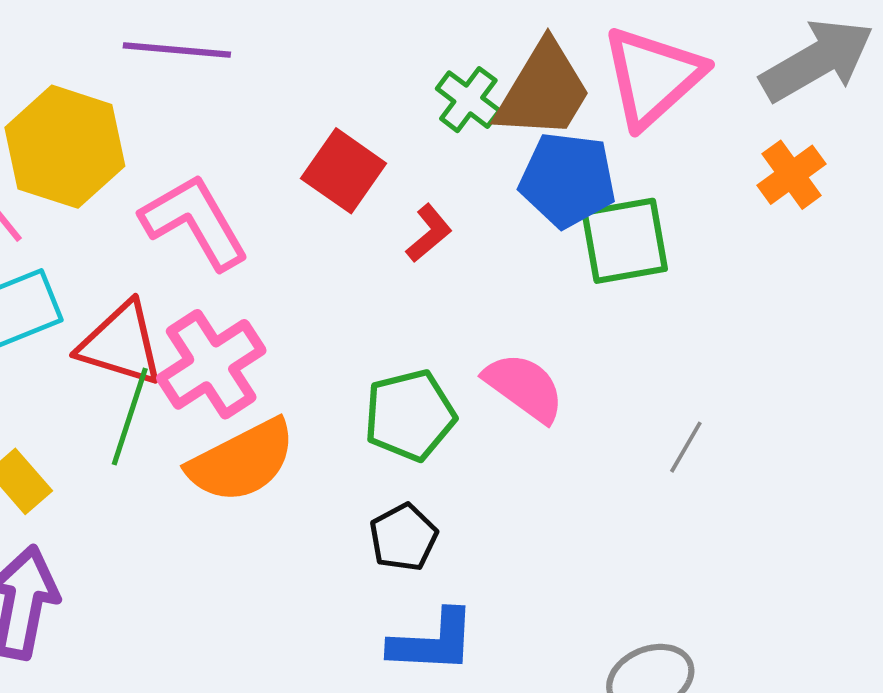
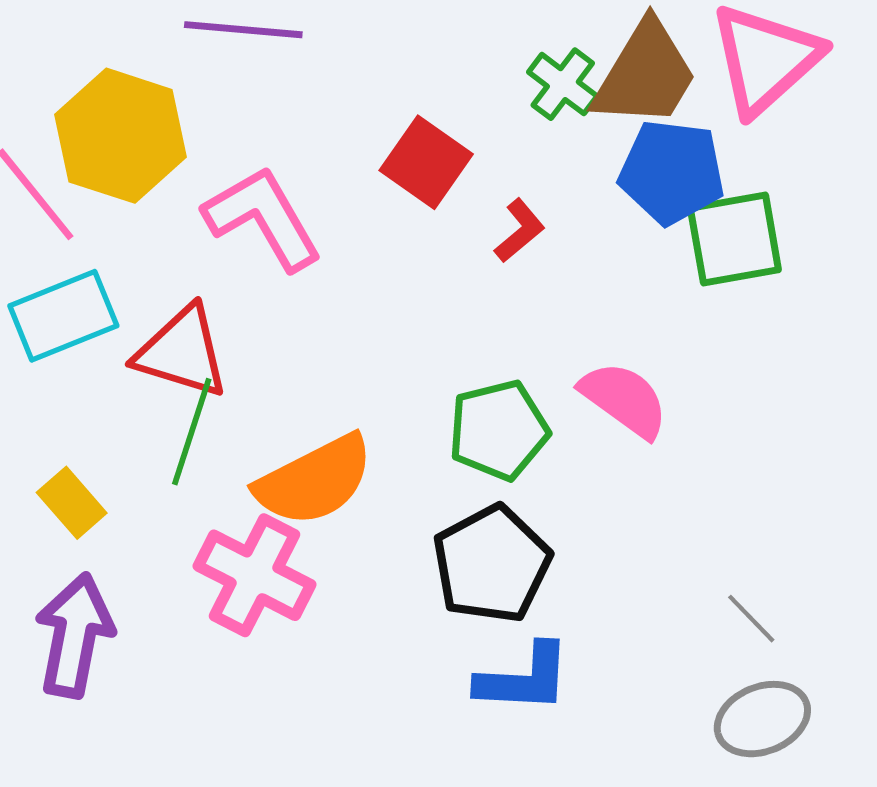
pink cross: (211, 364) -> (254, 575), moved, turned -30
gray line: (686, 447) -> (751, 619), moved, turned -74
black pentagon: (403, 537) -> (492, 564), size x1.6

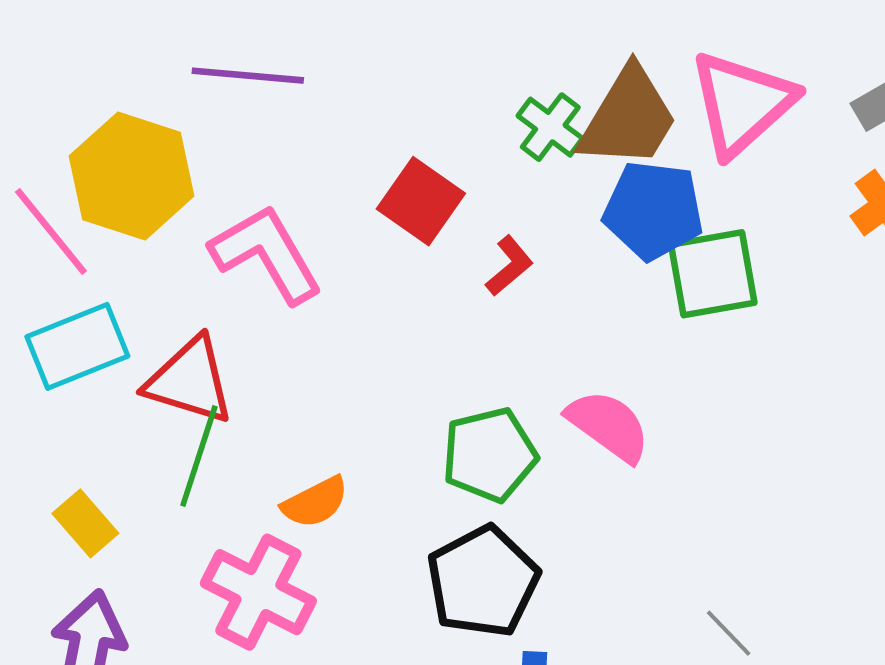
orange semicircle: (314, 480) -> (315, 502), size x0.6

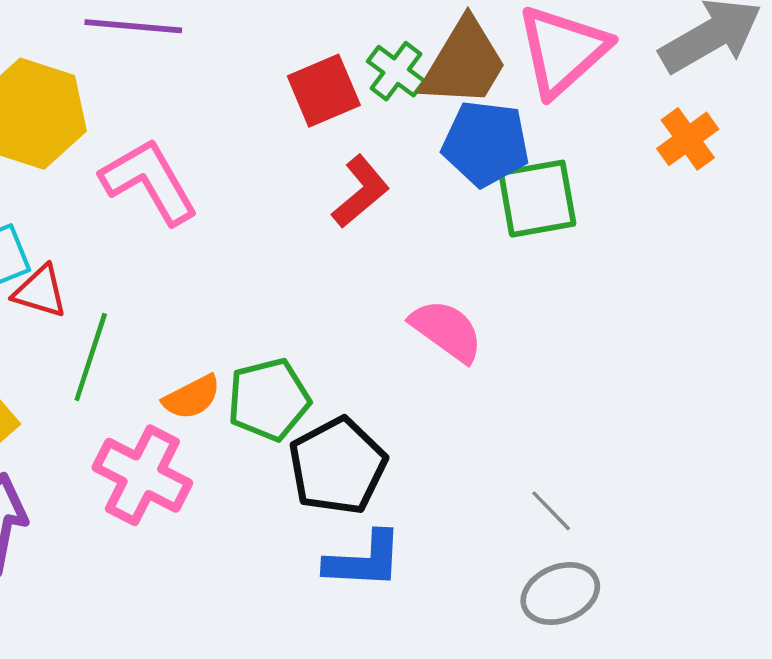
red square: (421, 201) -> (324, 91), moved, turned 32
red L-shape: (509, 266) -> (361, 192), size x1.4
red triangle: (190, 381) -> (40, 292), moved, size x0.7
green pentagon: (490, 455) -> (269, 399), moved

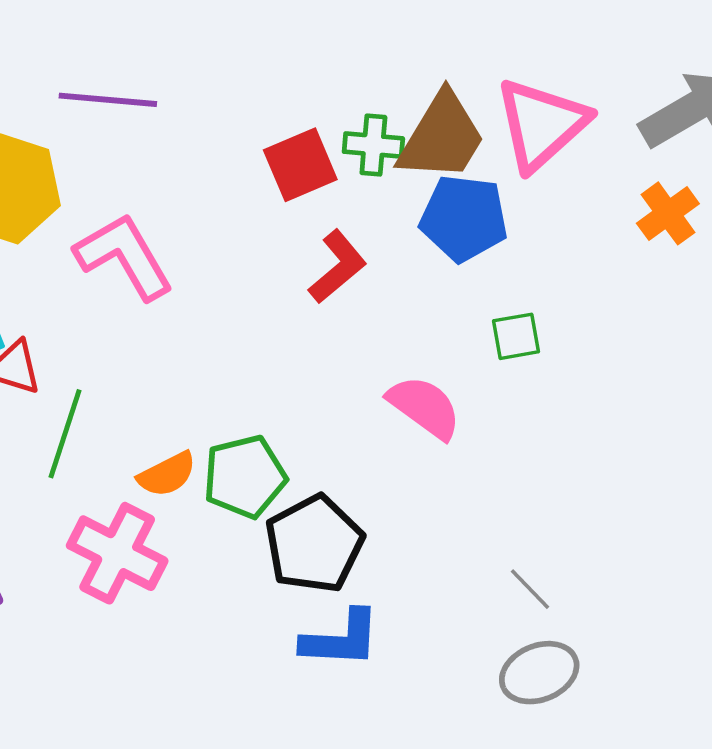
green cross: (396, 71) -> (373, 145), turned -32
green square: (537, 199) -> (516, 336), moved, size x0.6

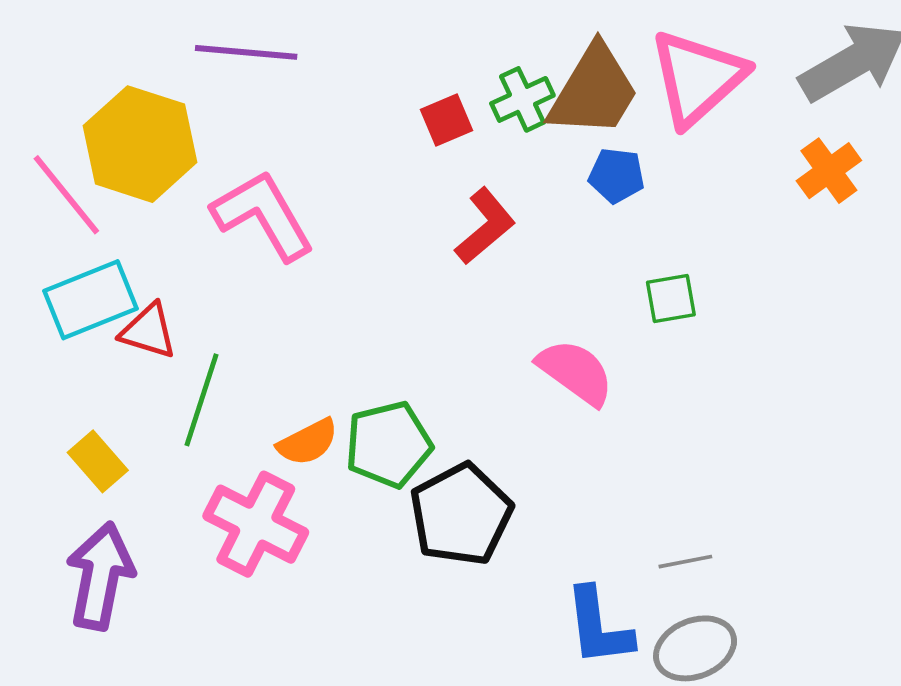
green cross: (373, 145) -> (522, 99), turned -30
red square: (300, 165) -> (446, 120), size x0.7
blue pentagon: (464, 218) -> (617, 175), size x0.6
gray line: (530, 589) -> (685, 562), turned -57
blue L-shape: (341, 639) -> (598, 627), moved, turned 80

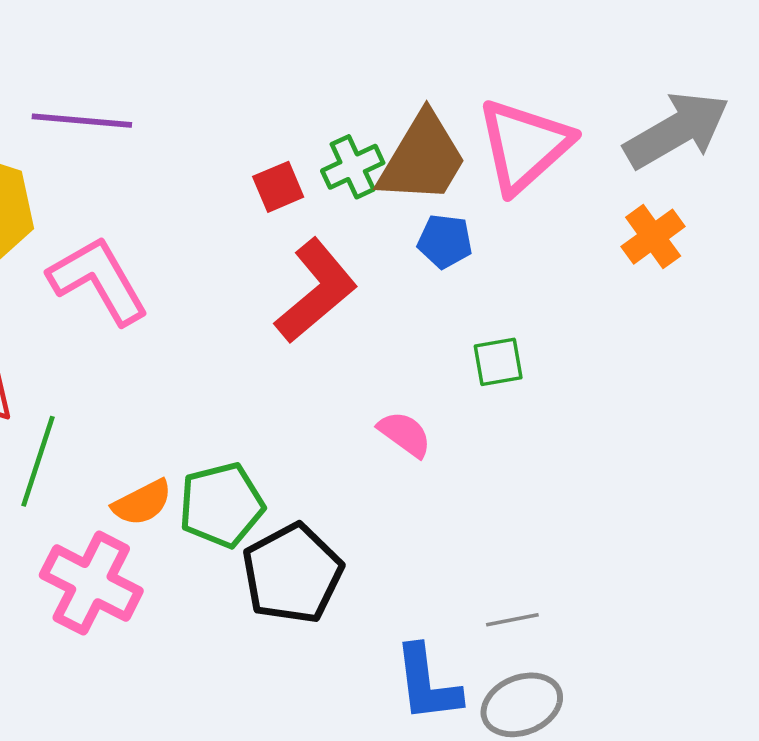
red L-shape: (485, 226) -> (316, 291), size x1.4
pink semicircle: (576, 372) -> (405, 434), size x0.7

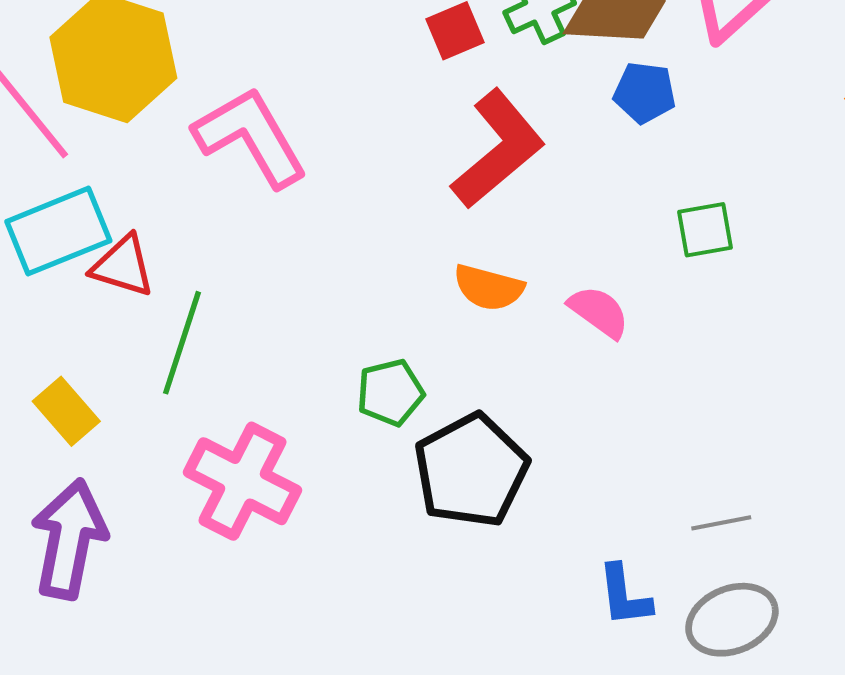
orange semicircle: (142, 503) -> (489, 288), moved, turned 42
green pentagon: (221, 505) -> (390, 392), size x0.7
blue L-shape: (427, 684) -> (624, 596), size x0.7

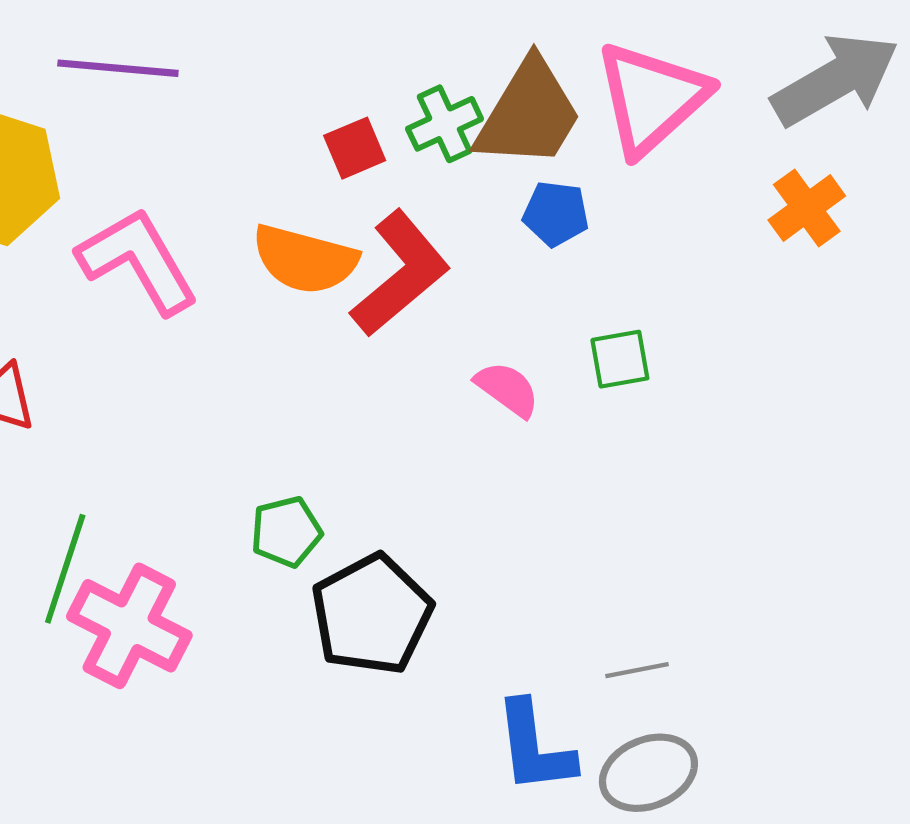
orange semicircle: (489, 288) -> (305, 259), moved, size x1.4
pink semicircle: (599, 312) -> (507, 389), moved
green line: (182, 343) -> (65, 569), moved
blue L-shape: (624, 596) -> (534, 747), size x1.4

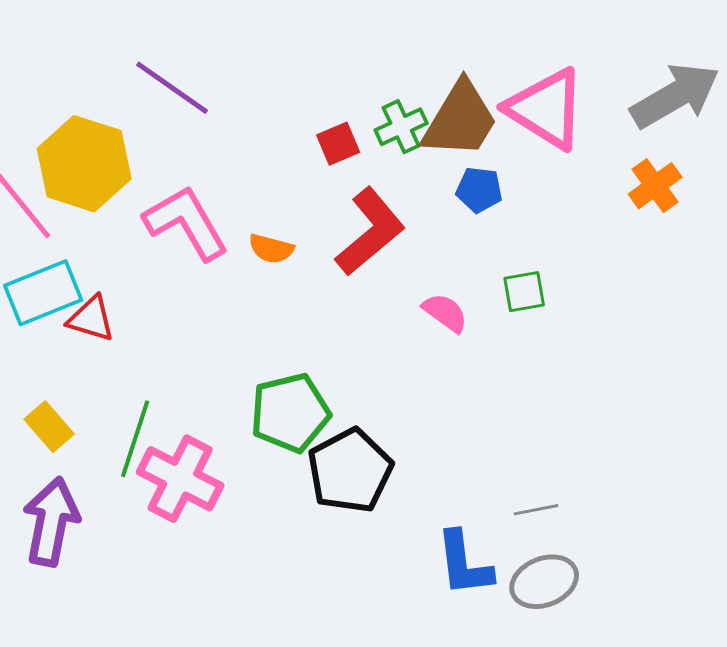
purple line: (118, 68) -> (172, 88), turned 30
pink triangle: (651, 98) -> (546, 109), turned -46
orange semicircle: (305, 259) -> (271, 249), moved, size x0.6
green pentagon: (286, 532) -> (290, 413), size x1.6

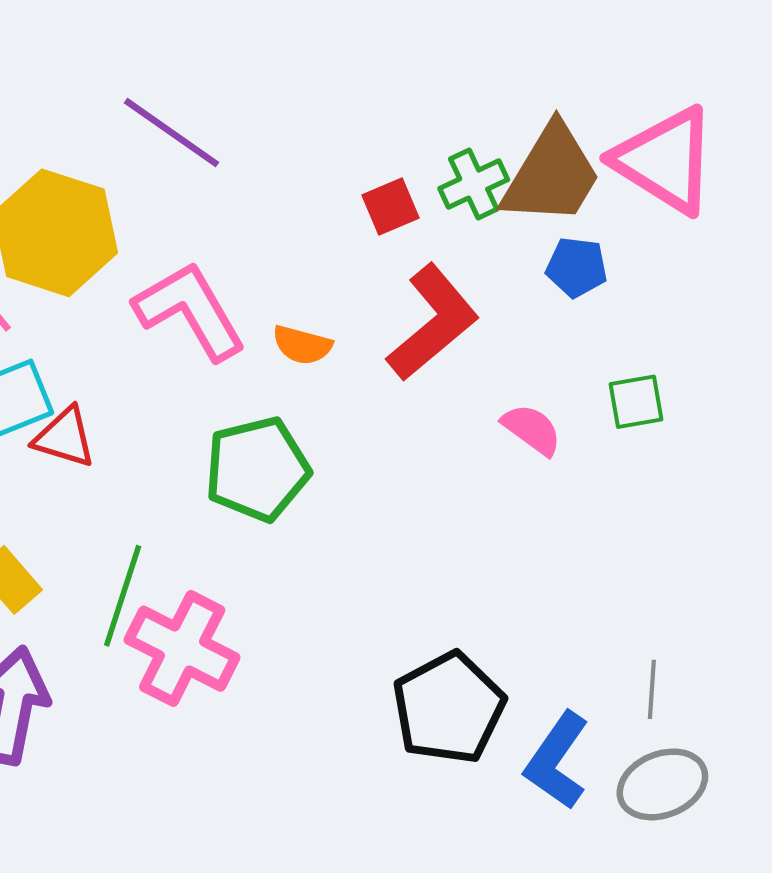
green pentagon: (290, 413) -> (257, 469), moved
black pentagon: (350, 471) -> (449, 708), moved
gray line: (536, 510) -> (652, 689), turned -75
blue L-shape: (464, 564) -> (557, 761), turned 42

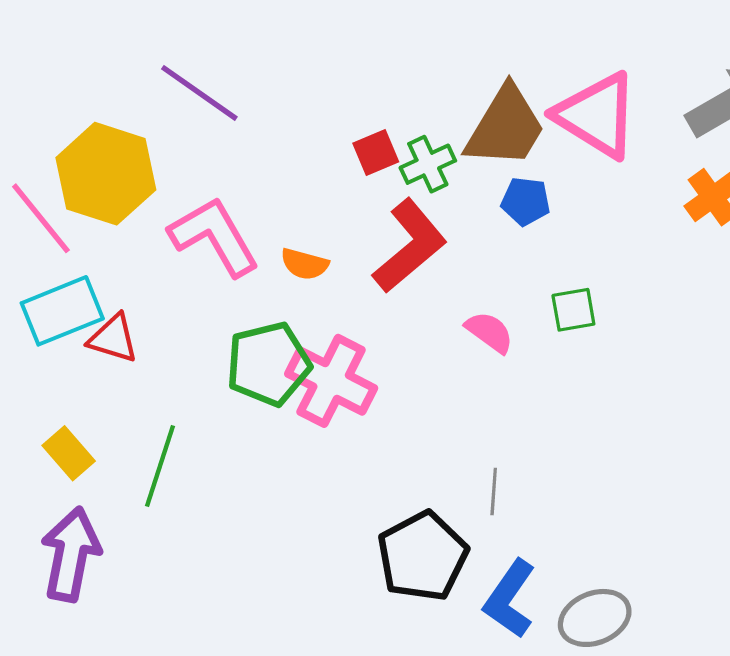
green cross: (474, 184) -> (428, 164), moved
pink cross: (182, 649) -> (331, 381), moved
gray line: (652, 689) -> (494, 492), moved

